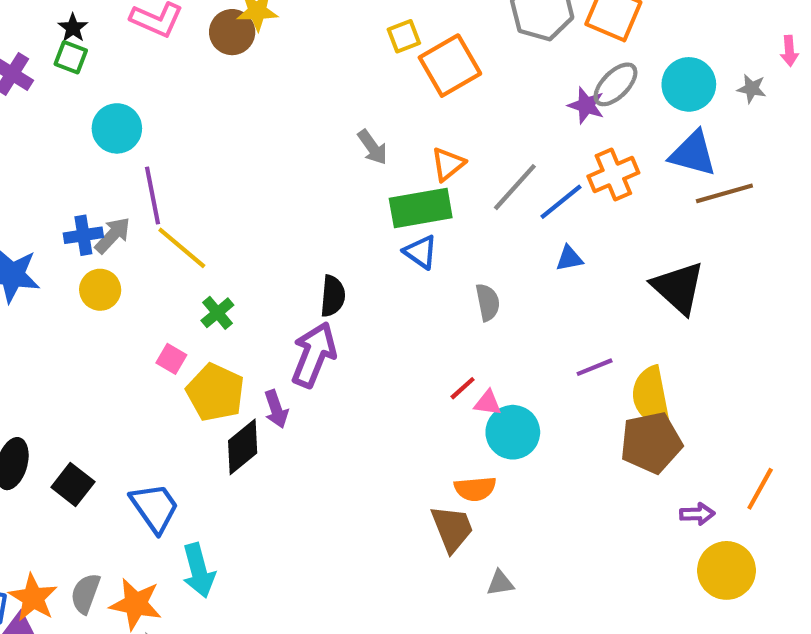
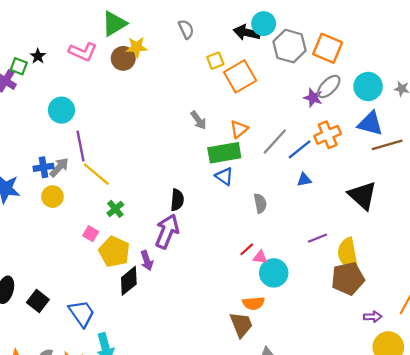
green square: (71, 57) -> (19, 66), moved

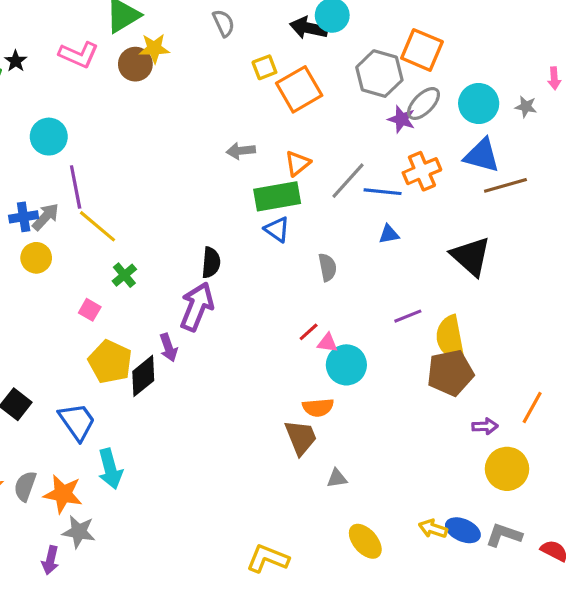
gray hexagon: (289, 46) -> (379, 74), moved
gray arrow: (198, 120) -> (241, 151), turned 120
blue line: (300, 149) -> (383, 192), turned 45
yellow pentagon: (114, 252) -> (110, 362), moved

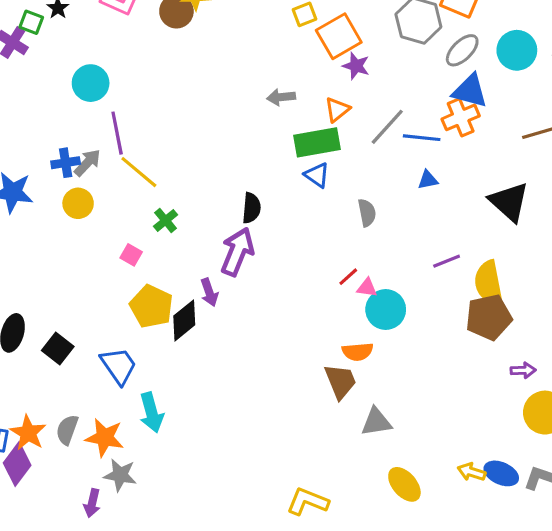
purple star: (401, 119) -> (356, 66), moved
blue triangle: (482, 155) -> (470, 91), moved
gray triangle: (337, 478) -> (376, 422), size x1.5

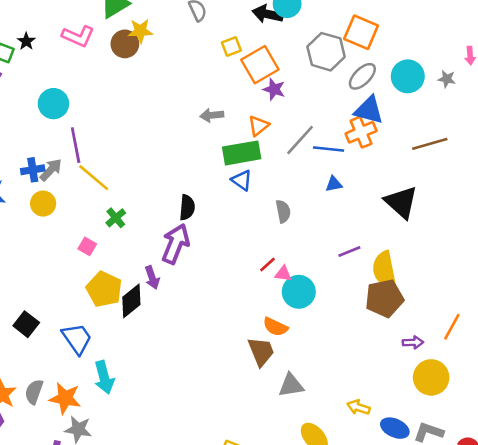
orange semicircle: (358, 352) -> (275, 327), turned 30
yellow arrow: (472, 472) -> (358, 407), moved

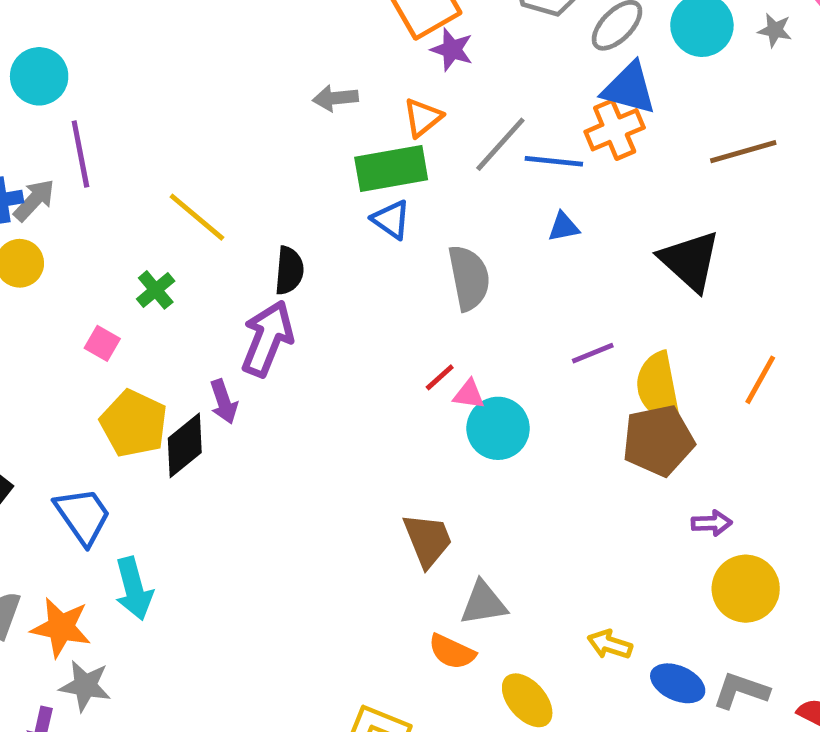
yellow line: (94, 178) -> (197, 217), moved
gray semicircle: (283, 211) -> (469, 278), size x1.5
orange semicircle: (275, 327) -> (452, 652), moved
orange line: (452, 327) -> (760, 380), moved

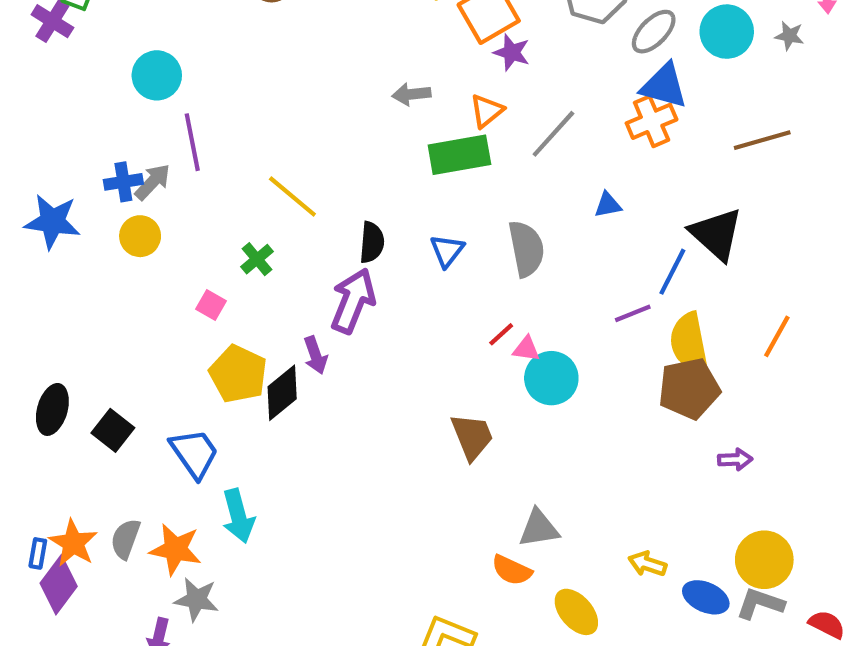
blue line: (554, 161) -> (672, 272), moved, turned -69
blue triangle: (391, 220) -> (447, 251), moved, turned 33
brown trapezoid: (428, 540) -> (472, 437), moved
yellow circle: (746, 589) -> (764, 560), moved

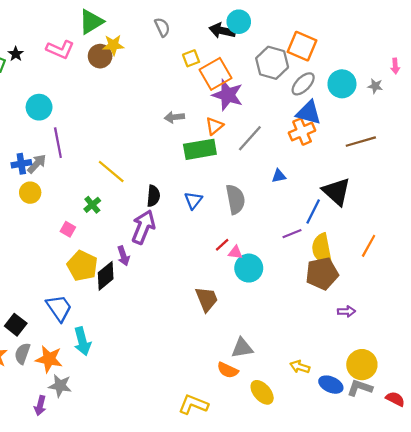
purple star: (512, 52) -> (228, 95), size x1.6
black square: (113, 430) -> (16, 325), moved

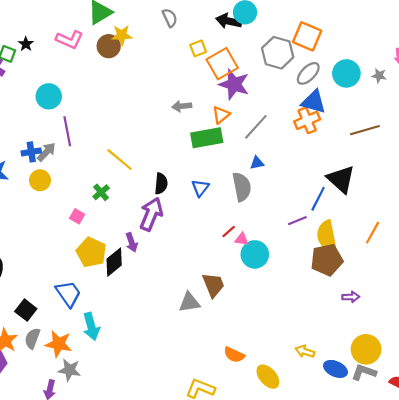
blue triangle: (279, 176) -> (257, 163), moved
gray triangle: (242, 348) -> (189, 302), moved

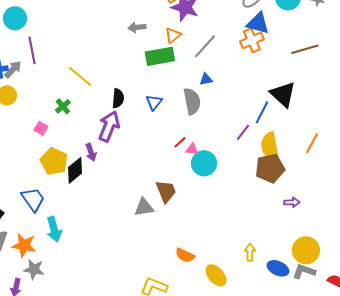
purple line: (297, 221) -> (243, 132), turned -30
yellow arrow: (305, 351) -> (250, 252), turned 72

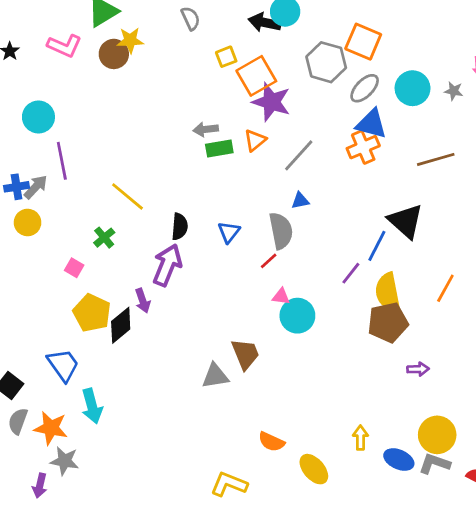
green rectangle: (160, 56) -> (219, 149), moved, size x0.7
red line: (180, 142) -> (269, 261), moved

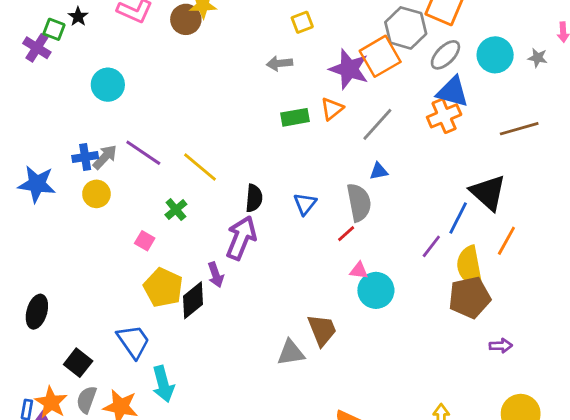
orange square: (256, 76) -> (380, 56), moved
gray arrow: (206, 129) -> (279, 63), moved
purple line: (62, 161) -> (143, 153), moved, turned -45
orange line: (445, 288) -> (506, 241), moved

